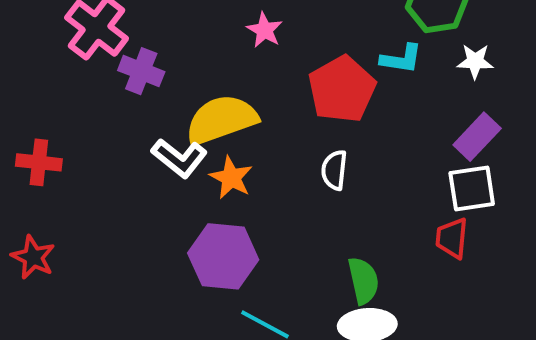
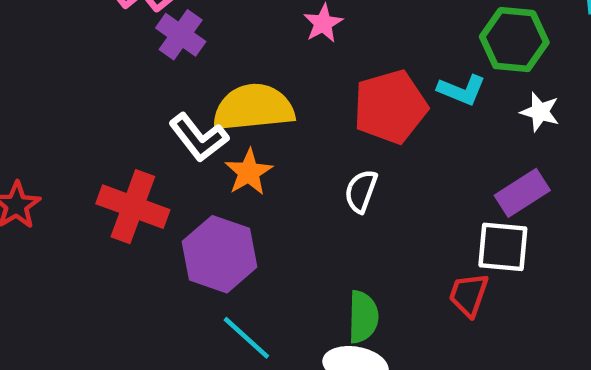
red cross: (39, 162) -> (133, 207), moved, size x1.4

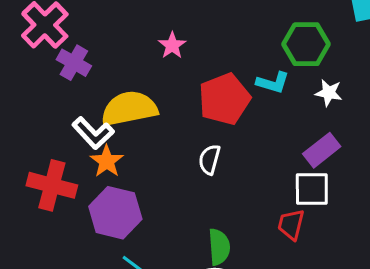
orange star: (249, 172) -> (107, 161), moved

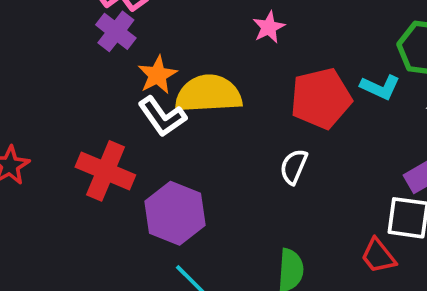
purple cross: (74, 63) -> (116, 31), moved
orange star: (107, 161) -> (157, 75), moved
red trapezoid: (291, 225) -> (378, 256), turned -60

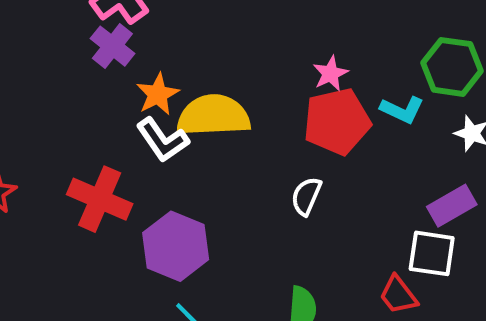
pink star: (269, 27) -> (330, 74), moved

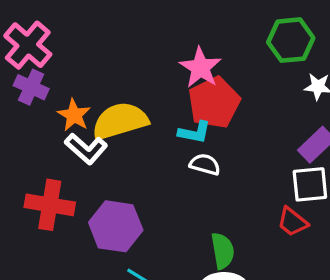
pink star: (330, 74) -> (200, 68), size x1.5
cyan L-shape: (402, 110) -> (195, 132), moved
white semicircle: (306, 196) -> (205, 164), turned 96

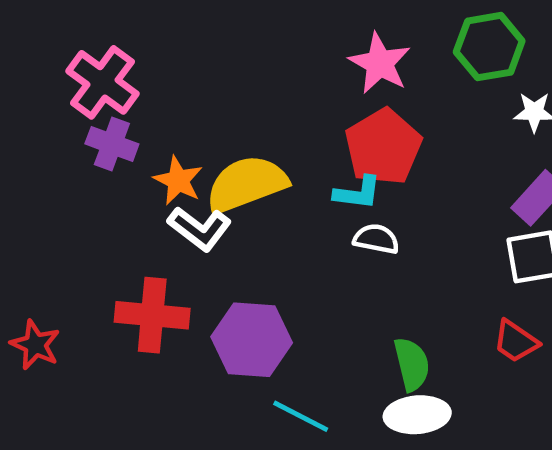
pink star: (200, 68) -> (380, 63), moved
red trapezoid: (292, 222) -> (516, 341), moved

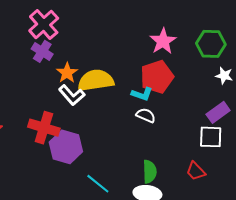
purple hexagon: (252, 340) -> (66, 147), moved

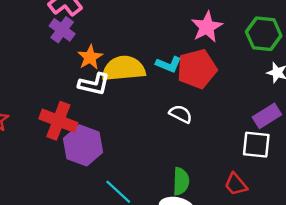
cyan L-shape: (142, 94) -> (169, 64), moved
white L-shape: (72, 95) -> (94, 84), turned -40

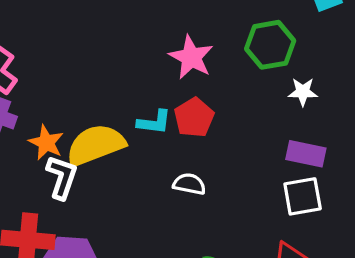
red pentagon: (197, 69) -> (194, 118), size x0.7
white L-shape: (94, 84) -> (62, 177), turned -68
purple rectangle: (267, 116) -> (306, 154), turned 60

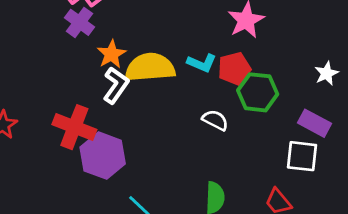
green hexagon: (270, 45) -> (258, 92), moved
white star: (303, 92) -> (326, 73), turned 30

